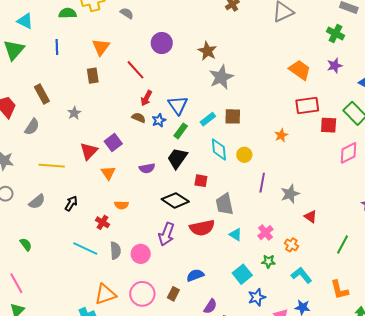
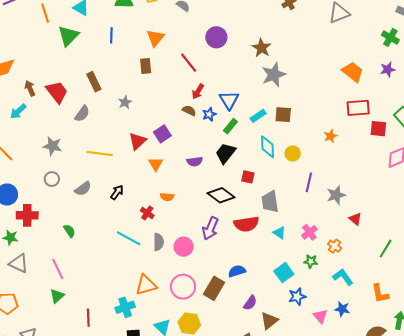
brown rectangle: (173, 294) -> (214, 288), size x1.6

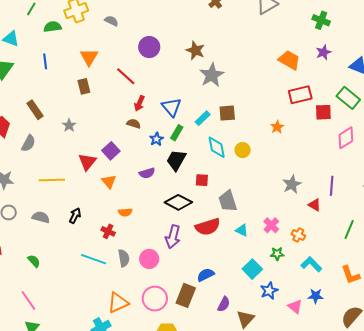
blue star: (209, 114) -> (157, 139), moved
purple line: (309, 182) -> (332, 186), moved
gray semicircle: (83, 189) -> (41, 217), turned -120

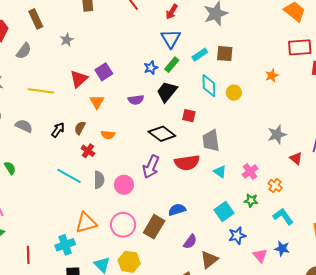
red arrow: (139, 103) -> (172, 12), moved
brown semicircle: (134, 124) -> (80, 128), moved, turned -88

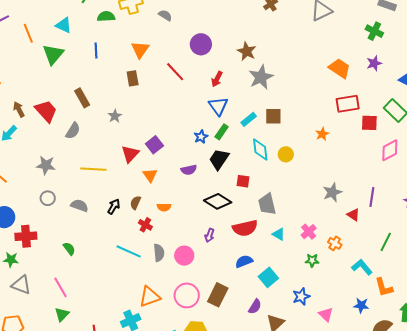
purple arrow: (151, 167) -> (210, 235), size x0.6
blue semicircle: (177, 210) -> (244, 261), moved
cyan square: (224, 212) -> (268, 277), moved
cyan L-shape: (283, 216) -> (362, 267), moved
blue star: (282, 248) -> (361, 305), moved

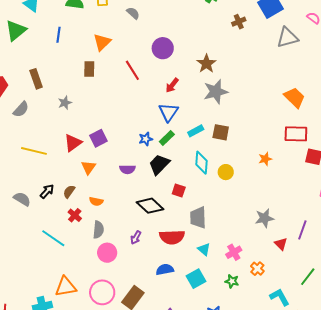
gray semicircle: (79, 205) -> (22, 199), moved
gray semicircle: (159, 253) -> (98, 230), moved
cyan square: (268, 277) -> (196, 279), moved

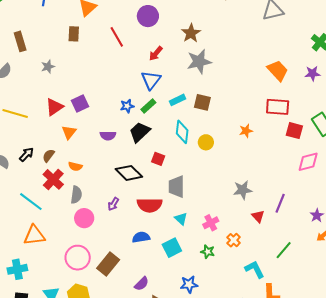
red cross: (75, 215) -> (53, 179), size x1.5
orange triangle: (66, 287) -> (34, 235), moved

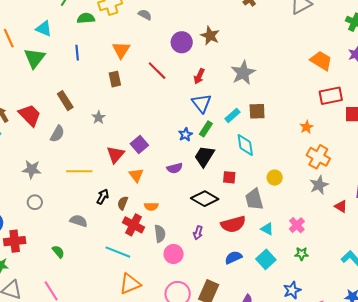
brown star: (191, 33) -> (210, 36), moved
yellow circle: (206, 142) -> (275, 178), moved
black arrow: (26, 154) -> (103, 197), moved
orange cross: (234, 240) -> (318, 157), moved, size x1.6

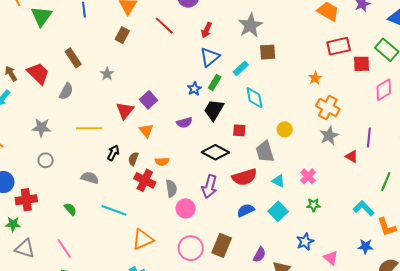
brown rectangle: (115, 79) -> (122, 35), turned 42
blue triangle: (202, 103) -> (210, 57), turned 30
brown square: (257, 111) -> (268, 52), moved
purple arrow: (198, 233) -> (209, 187), size x1.6
cyan line: (118, 252) -> (114, 210), moved

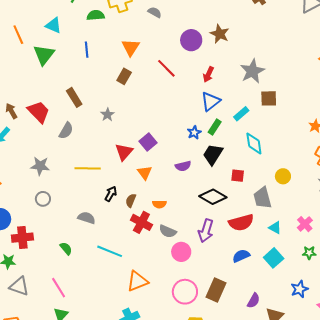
gray semicircle: (171, 188) -> (168, 231), turned 120

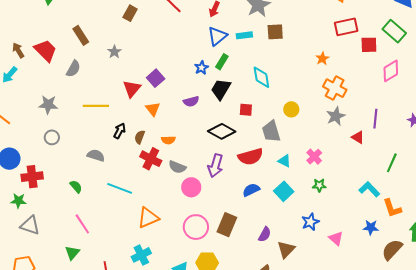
cyan rectangle: (241, 114) -> (244, 35), moved, turned 35
pink line: (59, 288) -> (82, 224), moved

